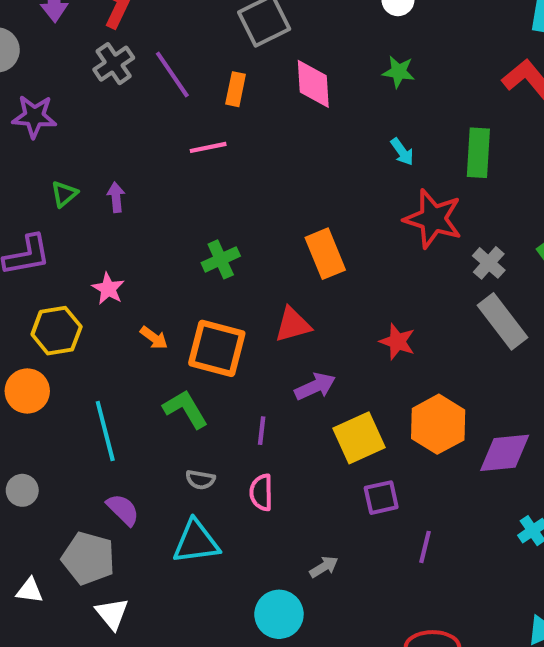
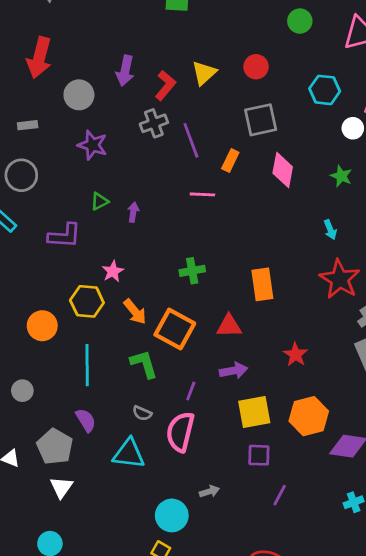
yellow hexagon: (57, 331) -> (87, 301), moved
orange arrow: (154, 338) -> (135, 312), size x1.4
pink semicircle: (261, 492) -> (180, 432), size x1.6

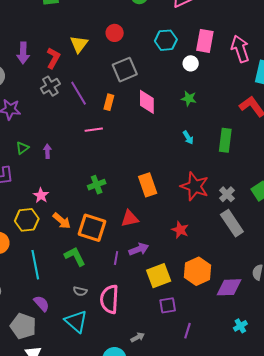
red star: (340, 279) -> (195, 186), moved
purple line: (191, 391) -> (116, 258), moved
cyan triangle: (129, 454) -> (76, 321), turned 45

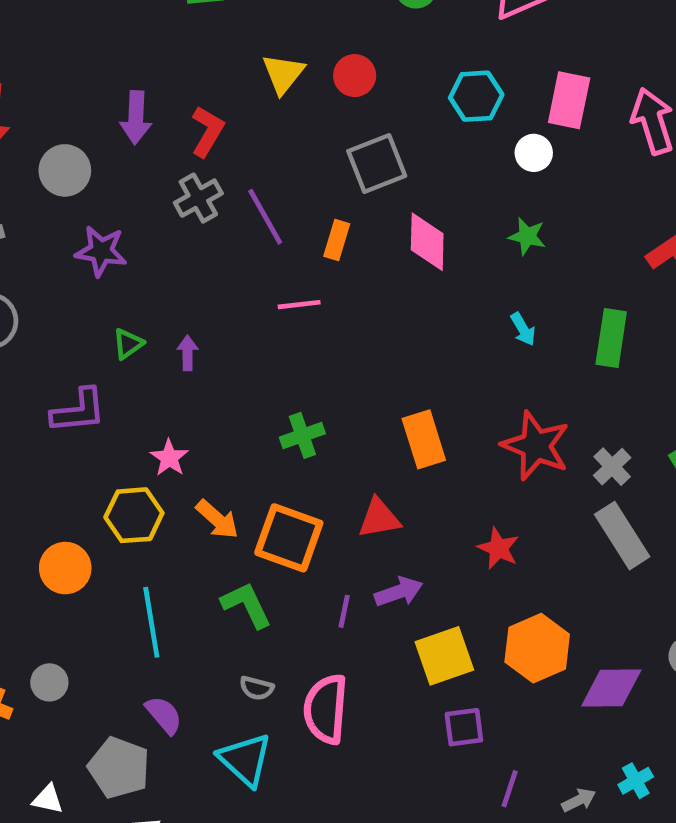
yellow triangle: (79, 44) -> (283, 74), moved
gray arrow: (138, 337) -> (579, 800), moved

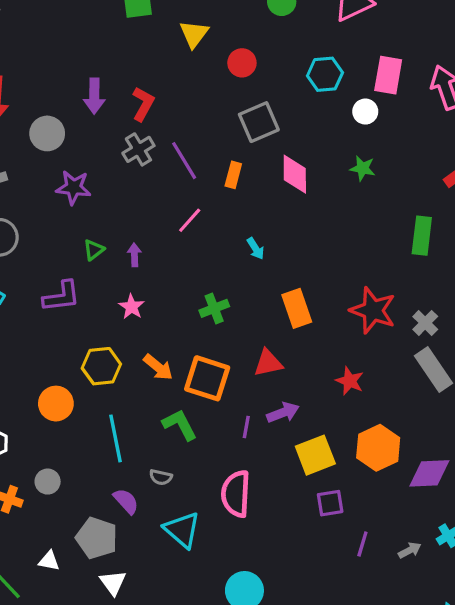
yellow triangle: (283, 74) -> (194, 34), moved
pink line: (299, 305) -> (190, 220), moved, turned -40
cyan arrow: (523, 329) -> (256, 249), moved
pink star: (169, 458) -> (132, 307), moved
gray semicircle: (257, 688) -> (161, 477), moved

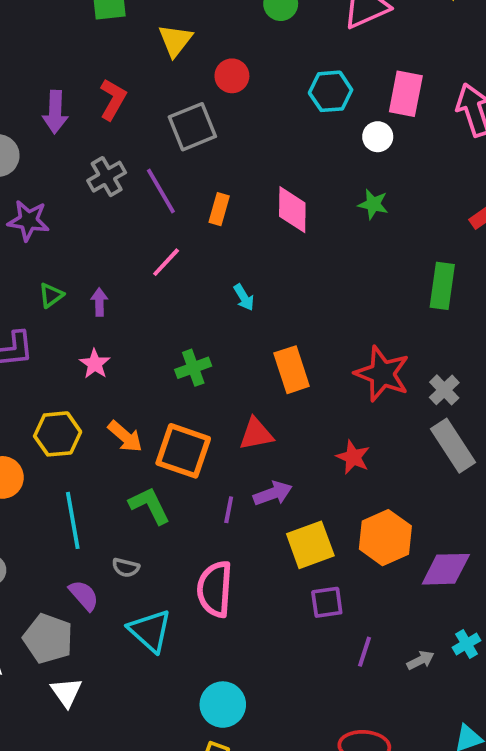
red L-shape: (143, 104) -> (113, 99), moved
gray square: (259, 122) -> (192, 127), moved

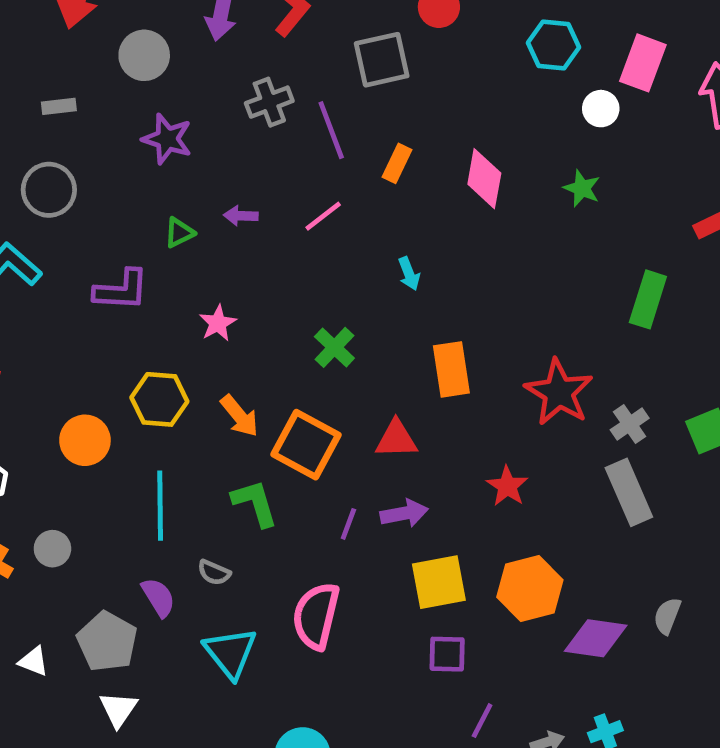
purple arrow: (99, 302) -> (241, 216), moved, turned -96
green cross: (193, 368) -> (334, 347), turned -36

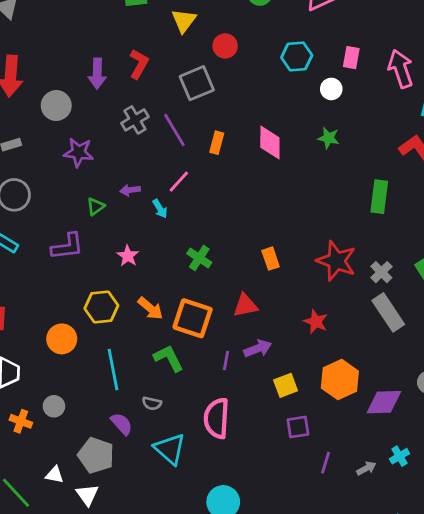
pink rectangle: (643, 63) -> (351, 58), size x0.7
cyan arrow: (409, 274) -> (160, 209), moved
orange rectangle: (451, 369) -> (271, 259), size x0.7
yellow square: (439, 582) -> (286, 385), size x0.7
white triangle: (118, 709) -> (87, 495), moved

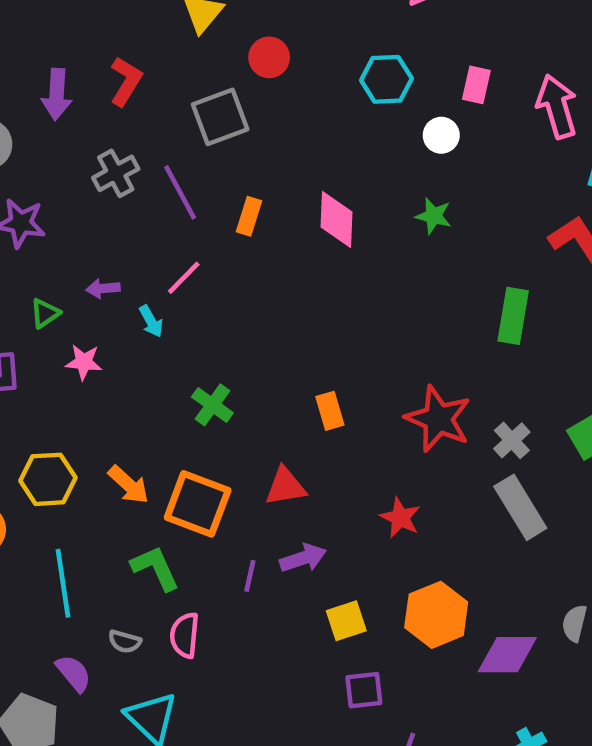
pink star: (128, 256) -> (84, 362), moved, turned -30
pink semicircle: (217, 418) -> (185, 635), moved, size x0.7

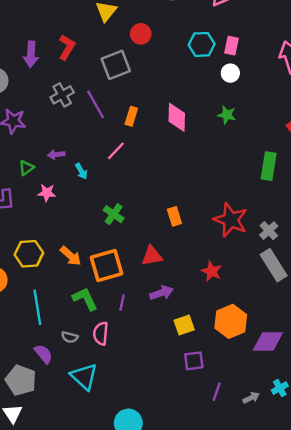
pink rectangle: (476, 85) -> (231, 46), moved
pink line: (184, 278) -> (116, 151), moved
orange square: (198, 504) -> (107, 265), turned -36
purple line: (250, 576) -> (122, 302), moved

